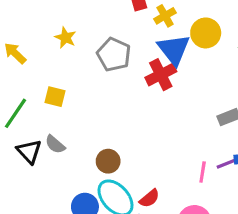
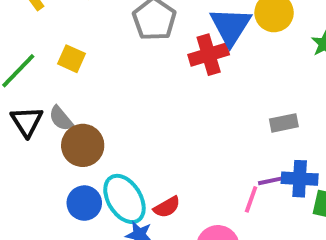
brown circle: (108, 161) -> (83, 145), moved, size x1.4
pink line: (203, 172) -> (251, 199), moved

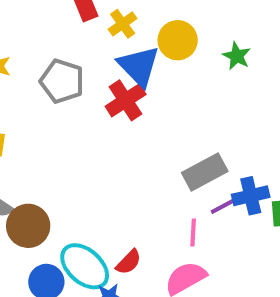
gray rectangle: (284, 123) -> (205, 172), moved, size x1.5
pink line: (251, 199) -> (193, 232), moved

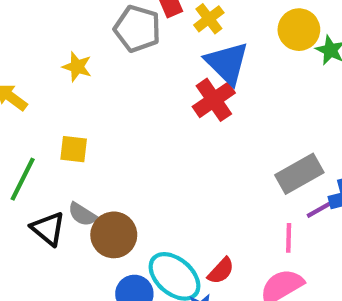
yellow circle: (178, 40) -> (299, 30), moved
gray pentagon: (62, 81) -> (137, 29), moved

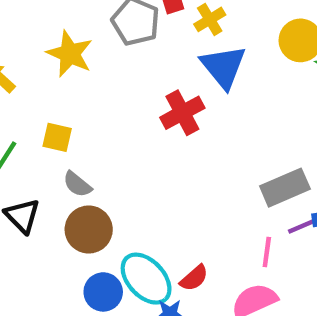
yellow star: (77, 67) -> (70, 54), size x1.5
red cross: (214, 100) -> (182, 113), moved
gray semicircle: (82, 214) -> (77, 184), moved

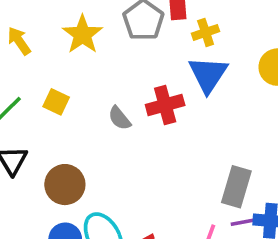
gray semicircle: (77, 184) -> (119, 118), moved
gray rectangle: (285, 188) -> (236, 187), turned -63

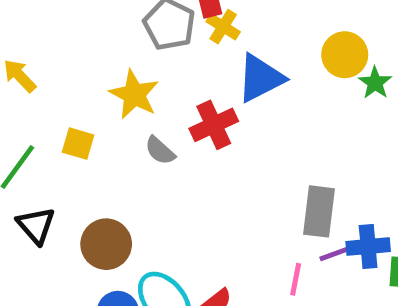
yellow cross: (206, 32) -> (223, 27), moved, turned -30
yellow star: (82, 34) -> (134, 94), moved
blue triangle: (208, 74) -> (261, 78), turned 39

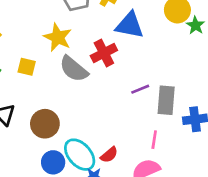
blue triangle: (261, 78) -> (130, 25), turned 40
gray semicircle: (160, 151) -> (74, 69), size x1.6
purple line: (335, 254) -> (140, 89), moved

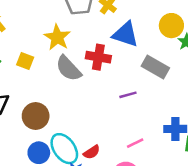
red cross: (104, 53) -> (98, 57), turned 30
gray rectangle: (166, 100) -> (155, 67), moved, turned -72
pink line: (154, 140) -> (135, 143), turned 48

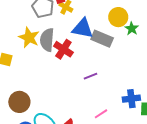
red cross: (98, 57) -> (63, 49), turned 30
gray rectangle: (155, 67) -> (102, 39), moved
gray semicircle: (69, 68) -> (47, 40), moved, turned 55

